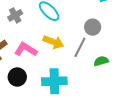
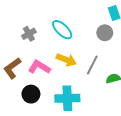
gray circle: (93, 27) -> (105, 33), moved

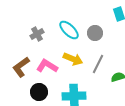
gray circle: (105, 33) -> (95, 33), moved

